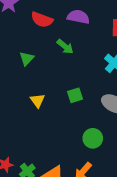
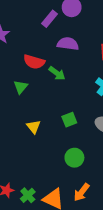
red semicircle: (42, 20) -> (34, 62), moved
green circle: (93, 138) -> (74, 158), moved

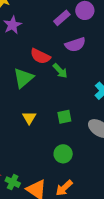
purple semicircle: (68, 44) -> (75, 45), turned 144
green triangle: (21, 87) -> (23, 78), size x1.5
green cross: (28, 195) -> (13, 182), turned -32

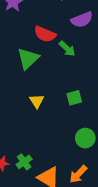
green circle: (63, 154) -> (85, 138), moved
green cross: (13, 182) -> (24, 162), moved, turned 32

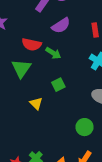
green square: (74, 98) -> (58, 85), moved

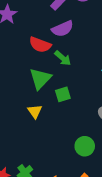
purple semicircle: (61, 25) -> (63, 29), moved
green triangle: (21, 68) -> (40, 79), moved

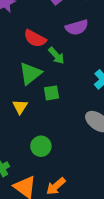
purple semicircle: (63, 29) -> (77, 27), moved
green circle: (85, 146) -> (41, 146), moved

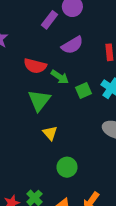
green square: (51, 93) -> (84, 90), moved
yellow triangle: (20, 107) -> (50, 133), moved

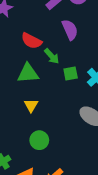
purple semicircle: (72, 45) -> (70, 30), turned -96
green triangle: (39, 100) -> (28, 73), turned 35

